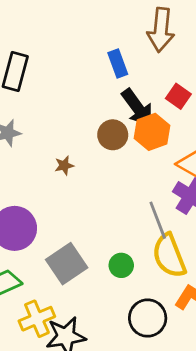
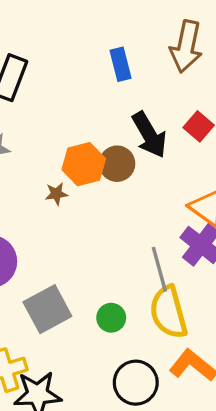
blue rectangle: (118, 64) -> (121, 64), moved
orange hexagon: (152, 132) -> (84, 164), moved

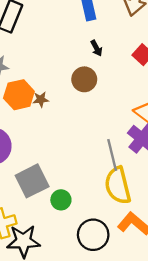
black arrow: (149, 135) -> (96, 48), moved, size x0.5
orange hexagon: (84, 164) -> (19, 95), moved
green circle: (111, 318) -> (61, 200), moved

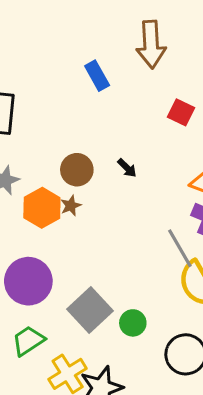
black arrow: (96, 48) -> (127, 168), moved
brown circle: (84, 79) -> (77, 170), moved

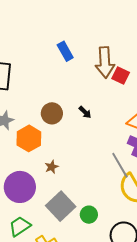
brown arrow: (151, 44) -> (105, 62), moved
brown star: (71, 206) -> (52, 167), moved

